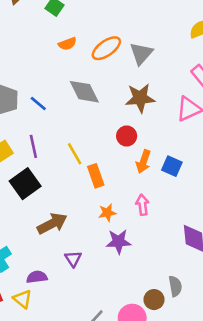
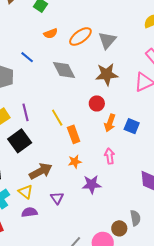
blue line: (38, 104) -> (27, 57), moved
orange star: (107, 213) -> (75, 162), moved
yellow triangle: (23, 299) -> (25, 192), moved

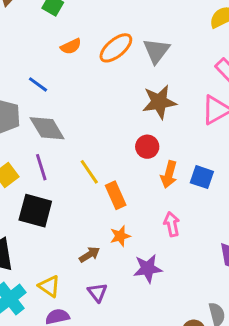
gray diamond: (64, 70) -> (47, 128), moved
black square: (20, 141) -> (35, 211), turned -35
brown arrow: (41, 171) -> (90, 255), moved, size x0.6

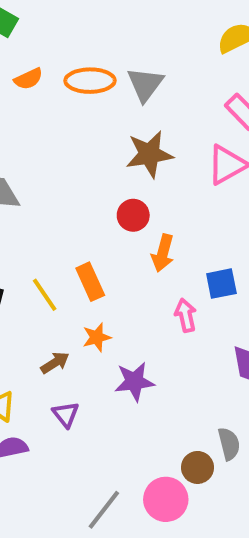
orange ellipse: (116, 48) -> (90, 81), turned 40
yellow line: (89, 172) -> (45, 295), moved
blue square: (202, 177) -> (221, 284), moved, turned -30
pink arrow: (172, 224) -> (186, 315), moved

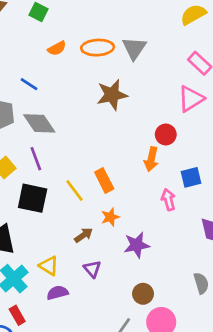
brown star: (149, 154) -> (112, 95), moved
red circle: (133, 215) -> (166, 134), moved
brown circle: (197, 467) -> (143, 294), moved

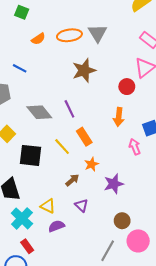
gray diamond: (39, 123) -> (39, 112), moved
red circle: (166, 134) -> (127, 87), moved
purple line: (36, 159) -> (69, 109), moved

